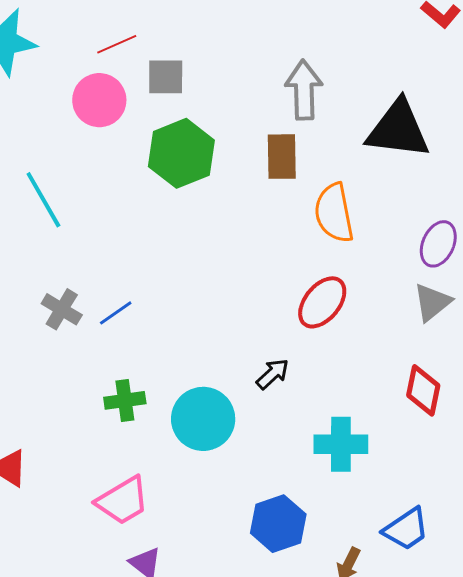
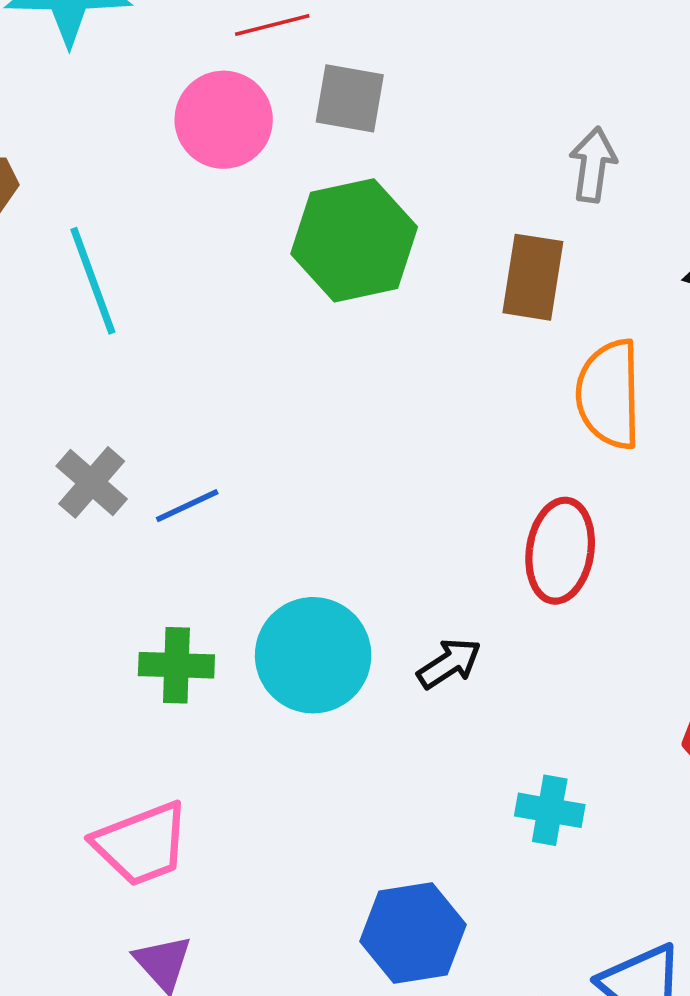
gray arrow: (304, 90) -> (593, 165), size x0.7
red ellipse: (322, 302) -> (560, 551), turned -40
cyan circle: (203, 419) -> (313, 655), moved
cyan cross: (341, 444) -> (550, 810), size x0.7

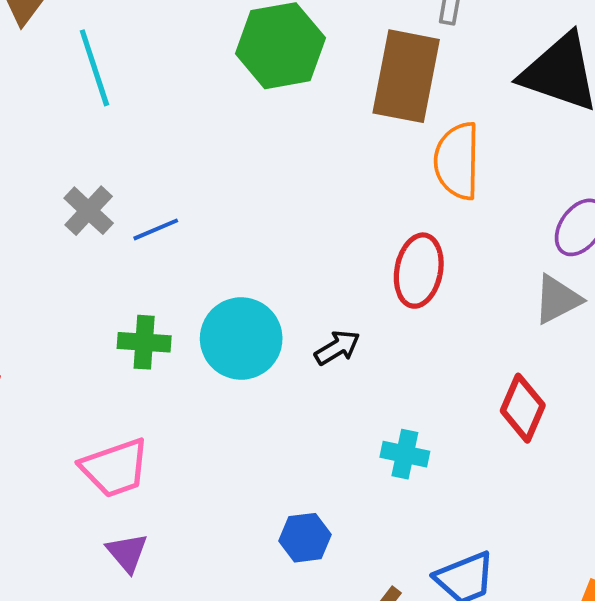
brown rectangle: (533, 277) -> (406, 76), size x1.5
blue hexagon: (413, 933) -> (305, 538), size x0.7

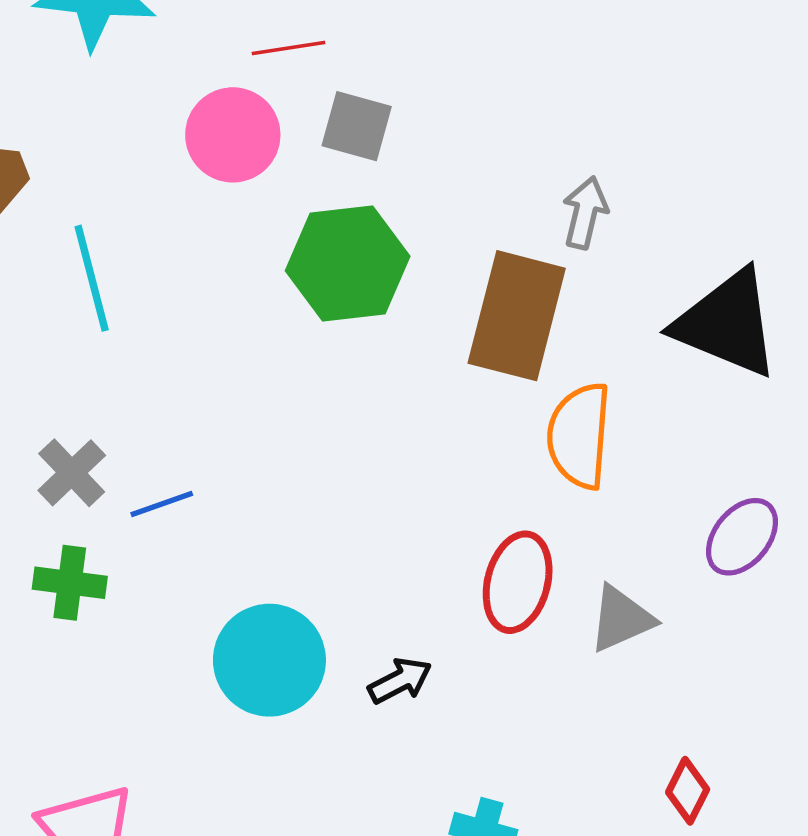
gray triangle: (557, 299) -> (621, 619), moved
green cross: (144, 342) -> (70, 583), moved
red diamond: (523, 408) -> (688, 791), moved, size x0.7

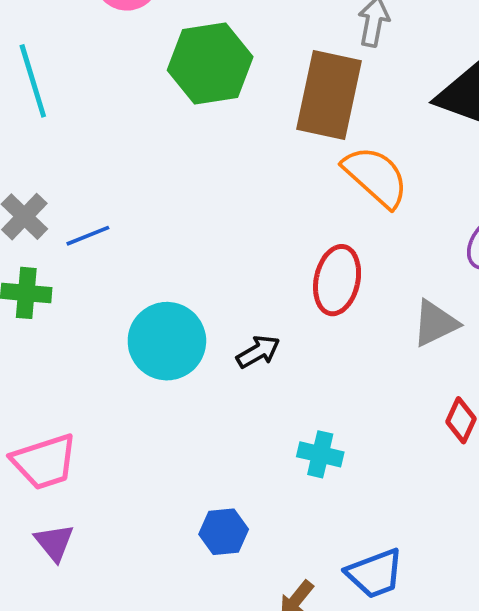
orange semicircle: (579, 436) -> (376, 177), turned 130
gray triangle: (621, 619) -> (435, 323), moved

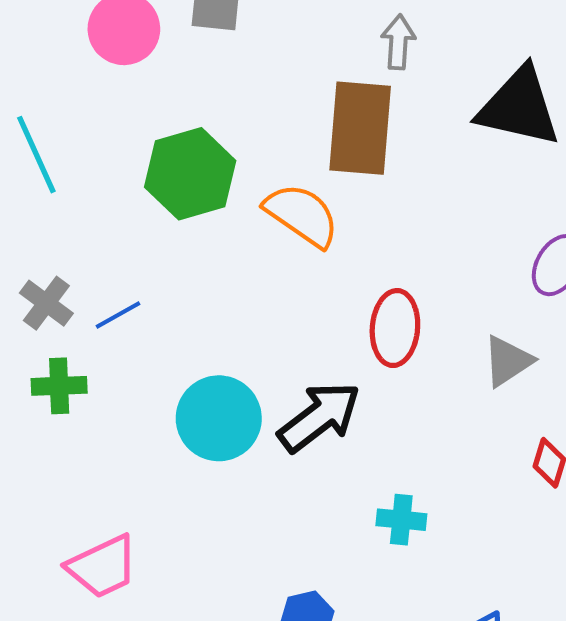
green hexagon: (210, 64) -> (190, 174), moved
orange semicircle: (376, 177) -> (302, 215), moved
black arrow: (258, 352) -> (319, 417), size x1.8

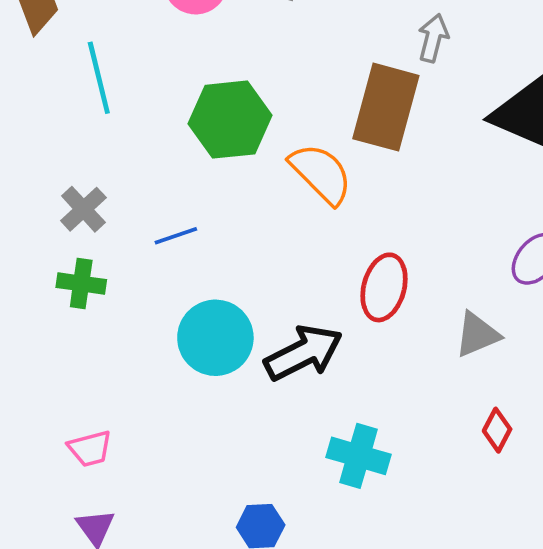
blue line: (118, 315) -> (176, 236), moved
cyan cross: (401, 520) -> (359, 456), size x1.4
pink trapezoid: (103, 567) -> (90, 448), size x0.7

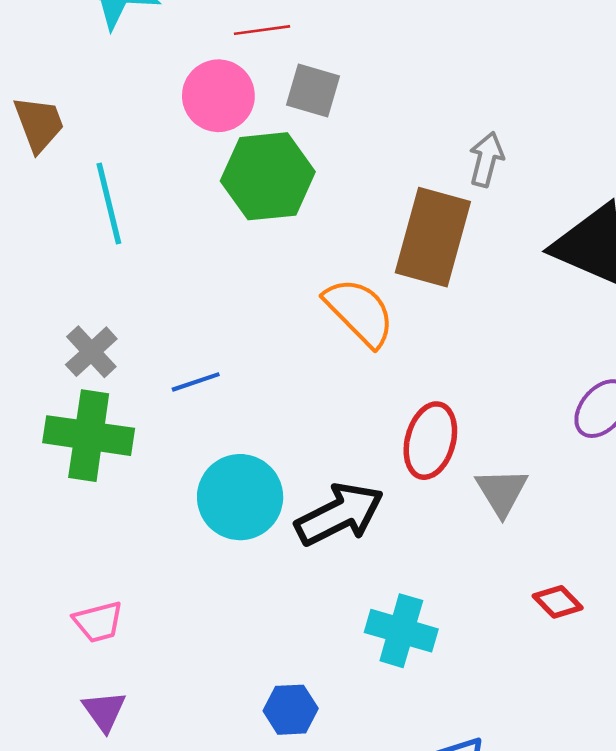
green hexagon: (230, 120) -> (268, 176), moved
green cross: (81, 284) -> (89, 436), size x1.6
gray triangle: (477, 335) -> (502, 492), moved, turned -39
red diamond: (497, 430) -> (558, 602), turned -72

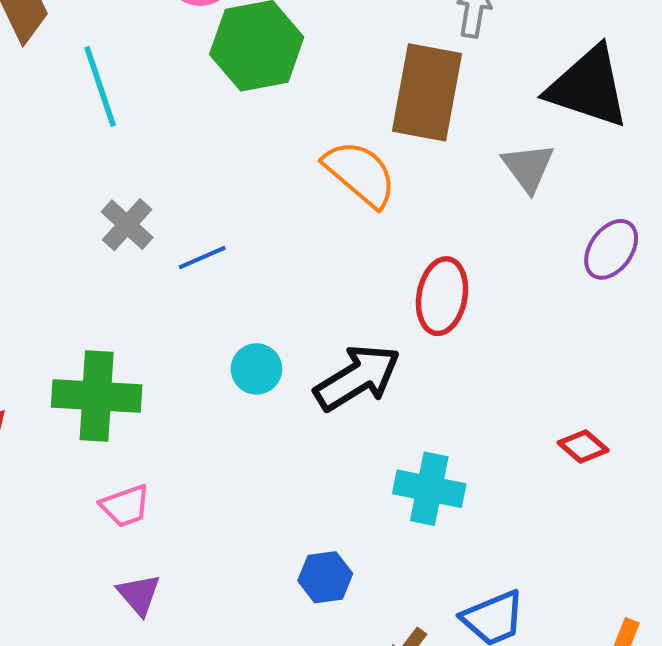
gray cross: (91, 352) -> (127, 225), moved
green cross: (89, 436) -> (97, 396), moved
gray triangle: (502, 492) -> (528, 167), moved
cyan circle: (240, 497) -> (256, 369), size x0.6

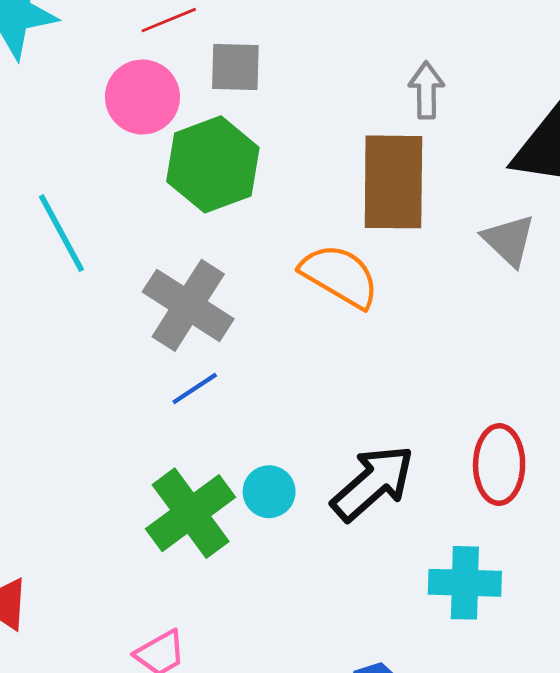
gray cross: (127, 225) -> (188, 305), moved, size x1.6
red ellipse: (442, 296) -> (499, 465), moved
green cross: (97, 396) -> (191, 513), moved, turned -30

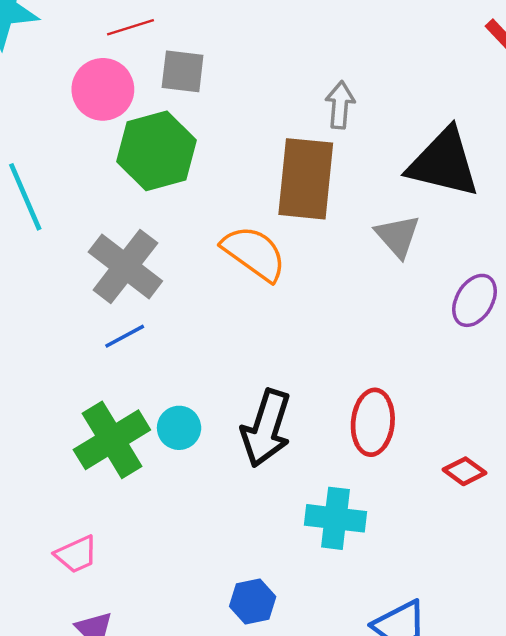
black arrow: (373, 483) -> (266, 428), turned 144

